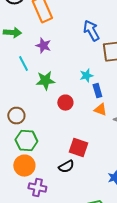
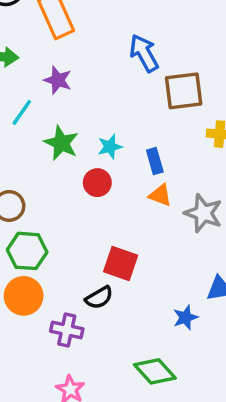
cyan line: (23, 64) -> (22, 112), turned 63
cyan star: (86, 76) -> (110, 147), moved
green star: (45, 81) -> (61, 143), turned 30
purple cross: (37, 188) -> (67, 330), moved

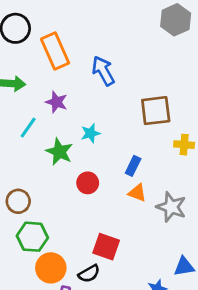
blue arrow: (144, 53) -> (103, 71), moved
cyan star: (110, 147) -> (91, 133), moved
blue rectangle: (155, 161) -> (133, 166), turned 42
orange circle: (24, 296) -> (51, 268), moved

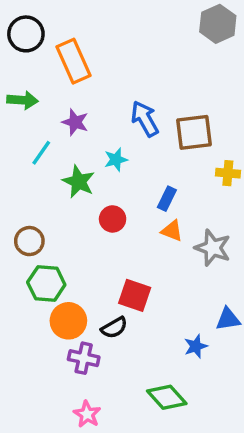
blue arrow: (103, 71) -> (145, 119), moved

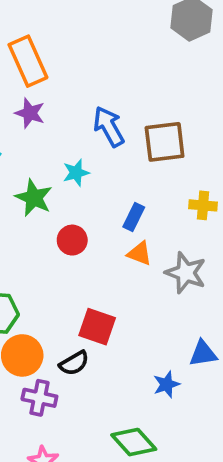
purple star: (75, 122) -> (30, 113), moved
yellow cross: (228, 173) -> (203, 205), moved

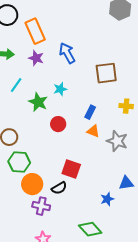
blue arrow: (109, 127) -> (67, 53), moved

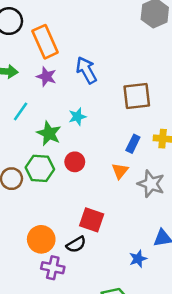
blue rectangle: (90, 112) -> (133, 144), moved
orange triangle: (93, 131) -> (120, 171), turned 48
green hexagon: (19, 162) -> (40, 168), moved

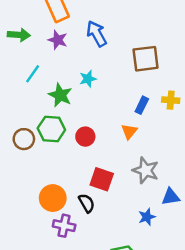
red circle: (75, 162) -> (85, 137), moved
gray star: (151, 184) -> (146, 170), moved
black semicircle: (76, 244) -> (87, 203), turned -90

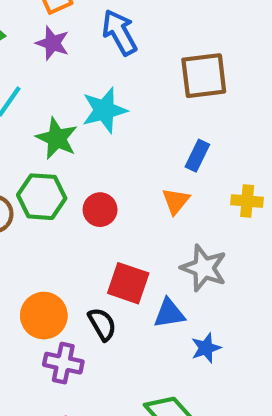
cyan star: (88, 79) -> (104, 110), size x1.5
yellow cross: (171, 100) -> (247, 201), moved
blue triangle: (171, 197) -> (169, 313), moved

